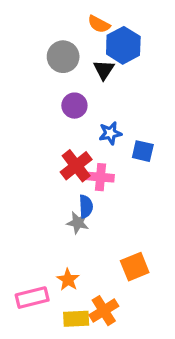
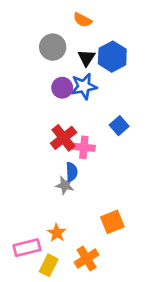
blue hexagon: (123, 45) -> (112, 57), moved
blue star: (110, 133) -> (84, 86), moved, size x1.4
blue square: (143, 151) -> (119, 126), turned 36
yellow rectangle: (76, 319) -> (49, 265), moved, turned -60

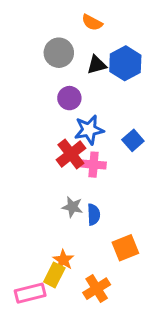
black triangle: (87, 58) -> (97, 65), turned 42
blue star: (84, 86) -> (89, 130), moved
blue semicircle: (72, 172) -> (94, 214), moved
pink rectangle: (27, 248) -> (30, 293), moved
yellow rectangle: (49, 265) -> (54, 275), moved

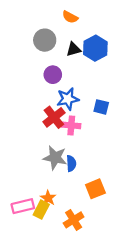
blue square: (133, 140) -> (101, 107), turned -35
gray star: (72, 207) -> (55, 158), size x1.5
pink rectangle: (30, 293) -> (23, 206), moved

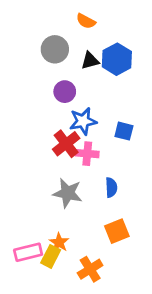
blue semicircle: (71, 163) -> (111, 187), moved

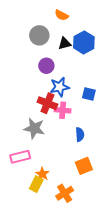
red cross: (66, 144) -> (47, 103), turned -30
gray star: (68, 193) -> (34, 128), moved
pink rectangle: (28, 252) -> (20, 157), moved

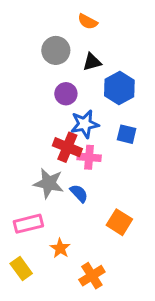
blue hexagon: (84, 42) -> (119, 88), moved
blue semicircle: (80, 135) -> (79, 193), moved, turned -40
orange square: (84, 166) -> (119, 222), moved, turned -36
yellow rectangle: (36, 184) -> (21, 268), moved, turned -63

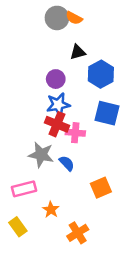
gray circle: (56, 50) -> (57, 18), moved
blue star: (85, 124) -> (58, 105), moved
blue square: (127, 134) -> (107, 113), size x1.5
orange square: (119, 222) -> (101, 188), turned 35

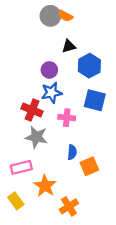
red cross: (57, 124) -> (32, 110), moved
blue semicircle: (67, 163) -> (72, 152), moved, turned 48
orange star: (51, 210) -> (45, 186), size x1.5

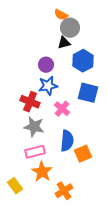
gray circle: (50, 16) -> (70, 28), moved
pink cross: (67, 118) -> (62, 109), turned 35
blue semicircle: (72, 152) -> (67, 141), size x1.5
pink rectangle: (21, 167) -> (35, 152), moved

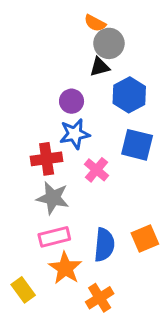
red cross: (30, 102) -> (47, 159), turned -30
blue semicircle: (67, 141) -> (104, 245), moved
orange square: (83, 154) -> (145, 238), moved

